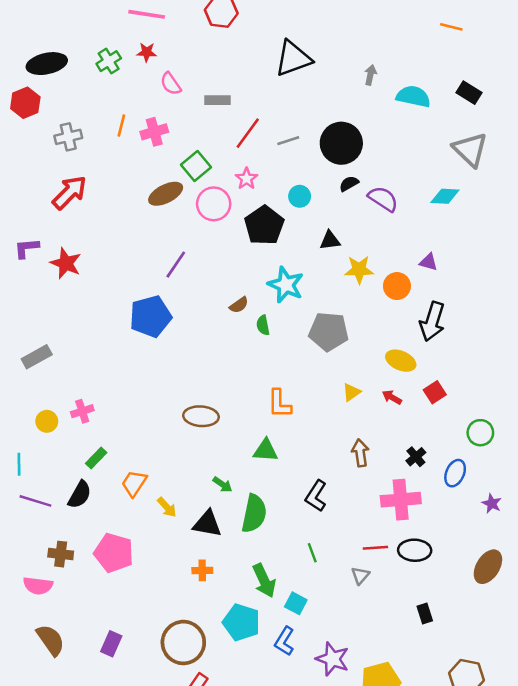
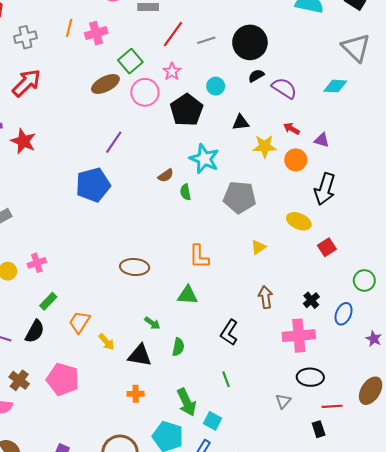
red arrow: (392, 397) -> (292, 129), moved
green semicircle: (254, 514) -> (178, 347), size x0.6
red line: (375, 548) -> (332, 406), moved
brown cross: (61, 554) -> (19, 380), turned 30
gray triangle: (360, 576) -> (283, 401), moved

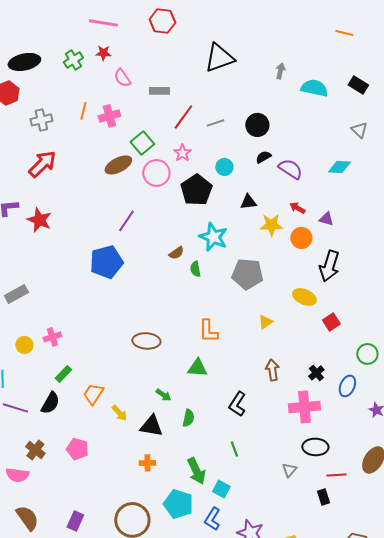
black circle: (250, 42) -> (257, 125), size x0.7
gray triangle: (356, 48) -> (359, 130), size x0.6
pink pentagon: (63, 379) -> (77, 449), size x0.7

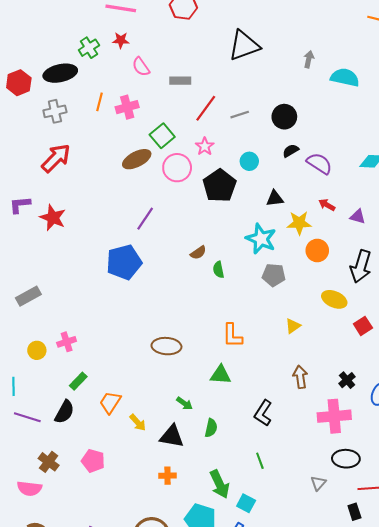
black ellipse: (24, 62) -> (60, 73), moved
cyan star: (213, 237) -> (261, 239), moved
orange circle: (301, 238) -> (317, 250), moved
gray pentagon: (247, 274) -> (274, 275), size x0.7

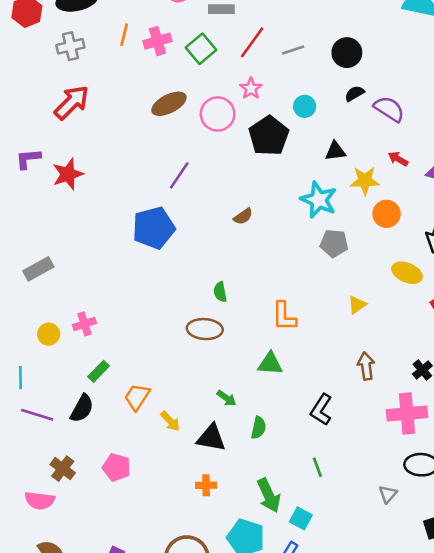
green square: (162, 136) -> (201, 49), moved
red star: (53, 218) -> (68, 174), turned 30
green semicircle: (218, 270) -> (220, 292), moved

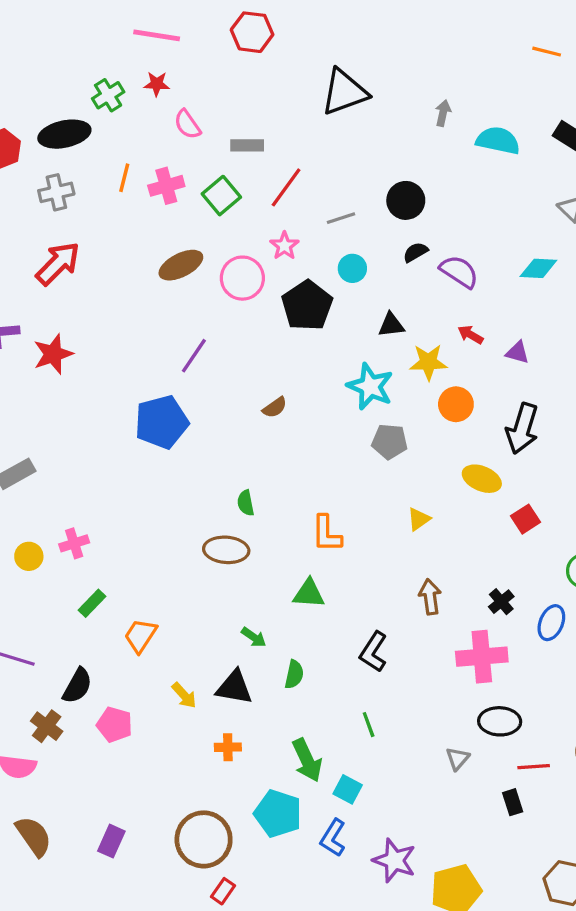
gray line: (293, 50) -> (341, 218), moved
black semicircle: (82, 408) -> (77, 686), moved
yellow arrow: (170, 421) -> (184, 695), moved

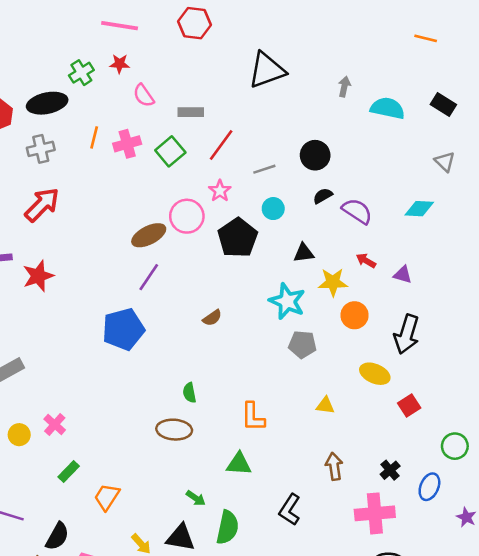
brown ellipse: (181, 265) -> (149, 235), moved
yellow triangle: (419, 519) -> (325, 405), turned 42
pink cross: (74, 543) -> (55, 424), turned -30
green semicircle: (294, 674) -> (227, 527), size x1.5

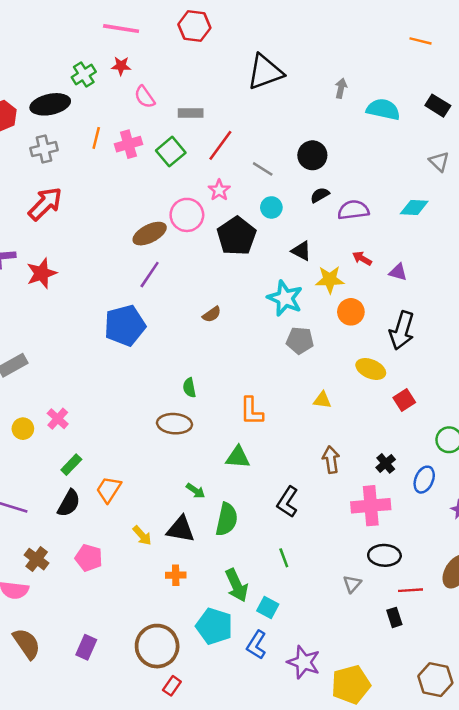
gray line: (264, 169) -> (263, 169), turned 50
purple semicircle: (357, 211) -> (353, 210), turned -40
black triangle: (304, 253) -> (301, 251), turned 35
black semicircle: (57, 536) -> (69, 503), moved

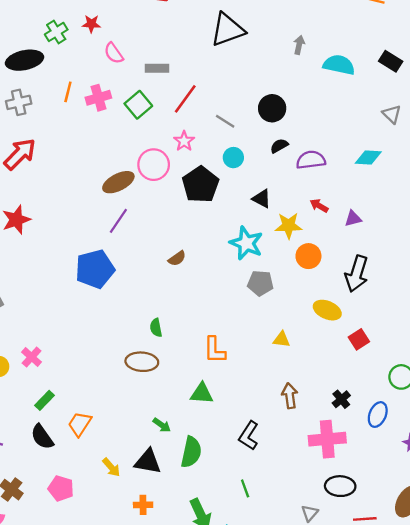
purple triangle: (398, 272) -> (353, 219), turned -30
black semicircle: (69, 503) -> (42, 437), turned 116

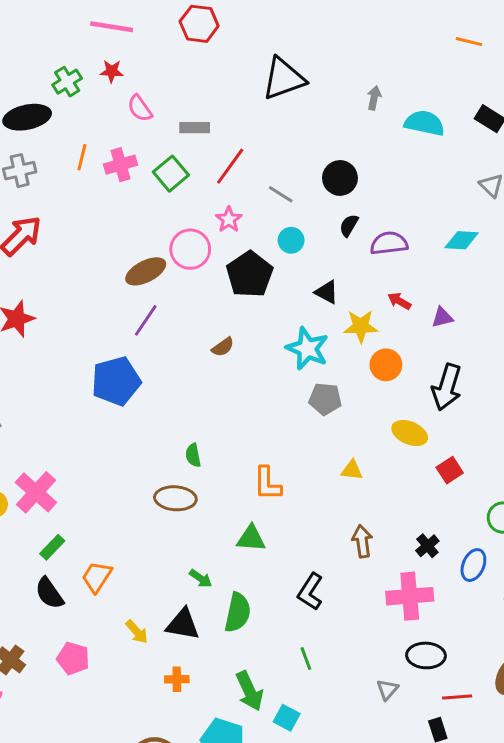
black semicircle: (279, 146) -> (349, 225), turned -30
brown semicircle: (177, 258) -> (223, 347), moved
pink cross: (32, 357) -> (36, 492), size x1.6

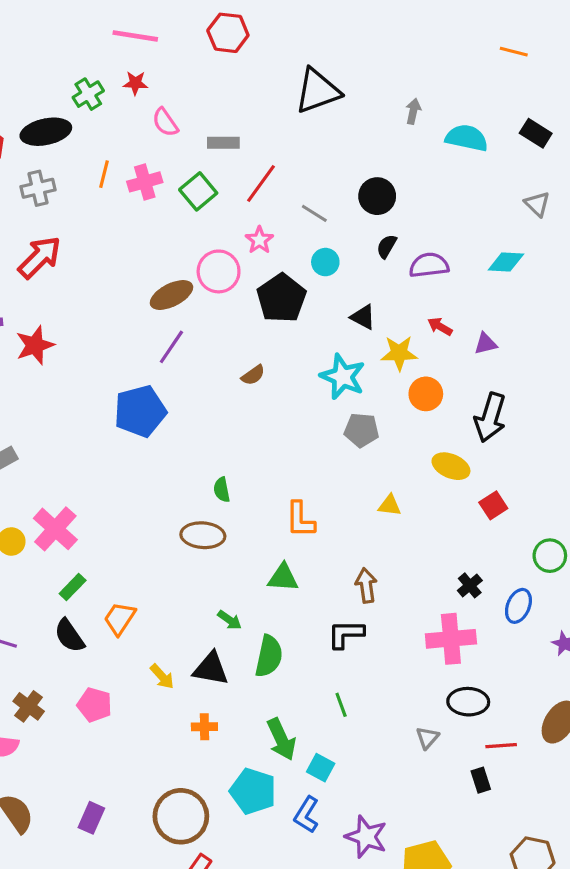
brown arrow: (362, 541) -> (366, 585), moved
black L-shape: (310, 592) -> (346, 634), turned 57

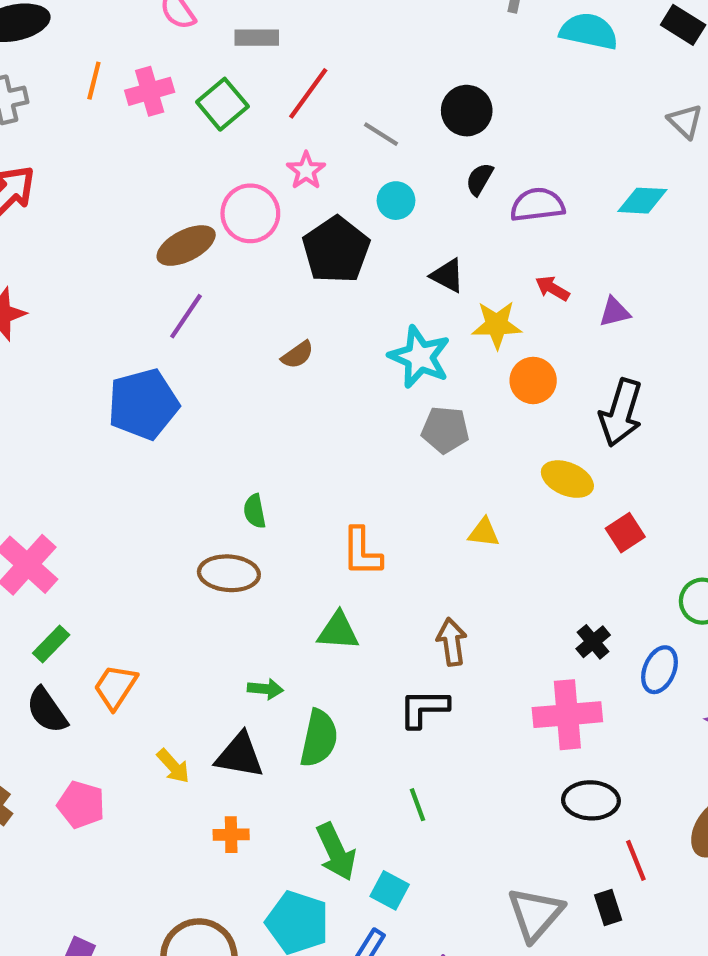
green arrow: (230, 620) -> (265, 689), turned -30
gray triangle: (427, 738) -> (535, 914), moved, size x1.8
red line: (501, 746) -> (636, 860), turned 72

